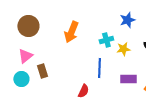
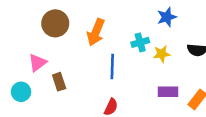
brown circle: (28, 26) -> (55, 23), moved
blue line: (99, 68) -> (112, 66), moved
cyan circle: (21, 79) -> (21, 92), moved

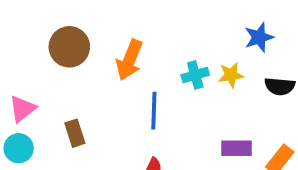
blue star: (167, 17) -> (259, 37), moved
yellow star: (162, 54) -> (231, 75), moved
pink triangle: (38, 63) -> (22, 109), moved

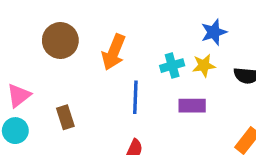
blue star: (259, 37) -> (214, 32), moved
purple rectangle: (237, 148) -> (192, 106), moved

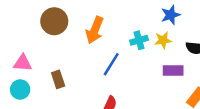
pink triangle: (19, 96) -> (23, 63), turned 42
blue line: (135, 97) -> (111, 64), turned 30
purple rectangle: (192, 106) -> (173, 71), moved

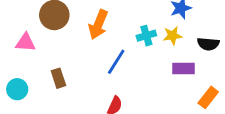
pink triangle: (23, 63) -> (25, 42), moved

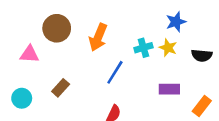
yellow star: (172, 36) -> (168, 48), turned 30
purple rectangle: (183, 69) -> (169, 89), moved
brown rectangle: (58, 78) -> (61, 88), turned 60

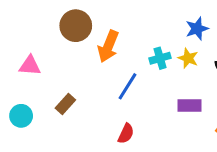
brown circle: (57, 28) -> (76, 26), moved

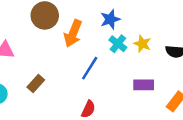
blue star: (197, 29) -> (110, 19), moved
cyan cross: (160, 58) -> (118, 44), turned -36

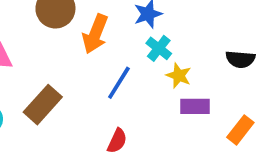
yellow star: (142, 44) -> (179, 76), moved
brown rectangle: (36, 84) -> (43, 105), size x1.5

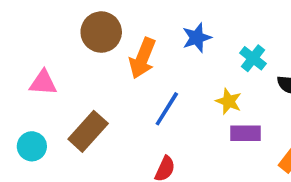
cyan cross: (159, 48) -> (253, 58), moved

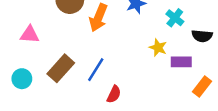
blue line: (167, 109) -> (96, 70), moved
purple rectangle: (245, 133) -> (181, 62), moved

